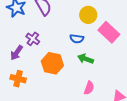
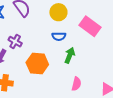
yellow circle: (88, 15) -> (58, 12), moved
green arrow: (85, 59) -> (70, 55), turned 98

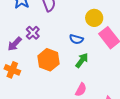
yellow circle: (58, 12) -> (94, 18), moved

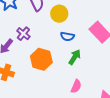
yellow circle: (94, 18) -> (59, 14), moved

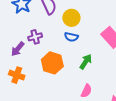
purple cross: (23, 34) -> (35, 37), turned 32
blue semicircle: (67, 36) -> (71, 37), moved

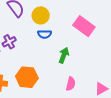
orange hexagon: (52, 63) -> (27, 77), moved

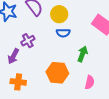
orange hexagon: (27, 77) -> (57, 73), moved

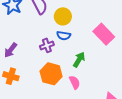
purple cross: (28, 41) -> (47, 45), moved
pink semicircle: (90, 82) -> (75, 82), moved, turned -48

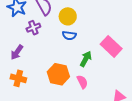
pink rectangle: (104, 34) -> (111, 46), moved
purple cross: (47, 45) -> (33, 28), moved

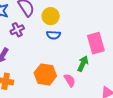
pink rectangle: (111, 46) -> (96, 43), turned 35
green arrow: (86, 59) -> (83, 64), moved

